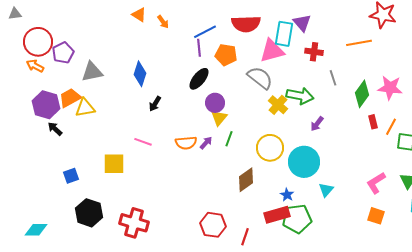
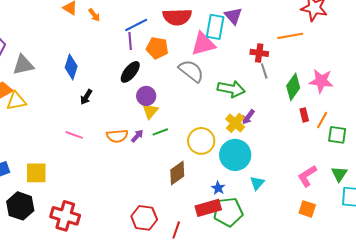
red cross: (314, 52) -> (259, 53), moved
yellow cross: (278, 105) -> (235, 123), moved
green line: (229, 139) -> (160, 132), turned 49
yellow square: (114, 164) -> (36, 173), moved

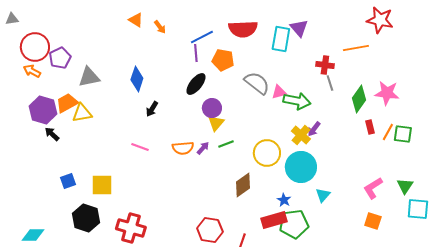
pink triangle: (203, 44) -> (279, 92), moved, size x0.6
green square: (337, 135) -> (403, 134), moved

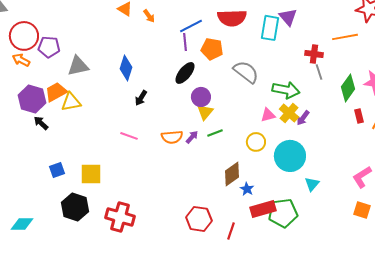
purple pentagon: (60, 58) -> (49, 47), turned 30
pink triangle: (279, 92) -> (268, 115), moved
yellow cross: (301, 135) -> (289, 113), moved
yellow circle: (267, 153) -> (256, 142), size x0.7
blue star: (284, 200) -> (247, 189), moved

